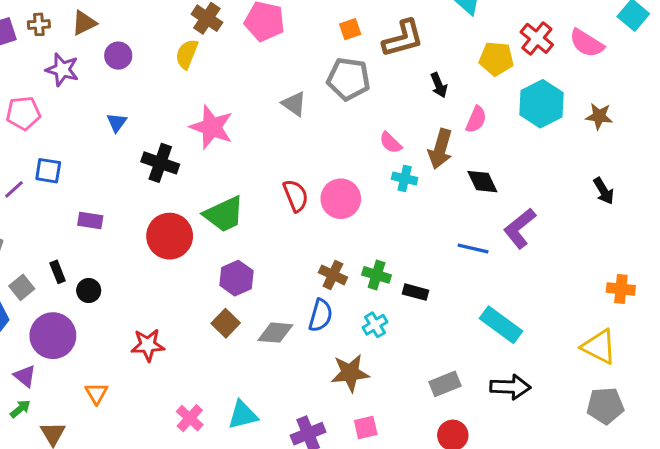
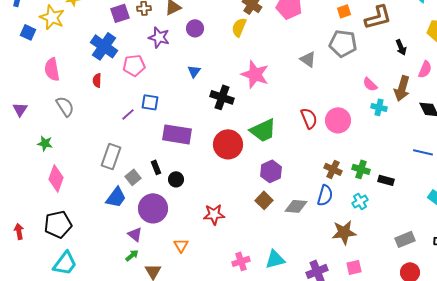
purple rectangle: (90, 221) -> (177, 134), size x1.8
pink cross: (190, 418) -> (241, 261), turned 30

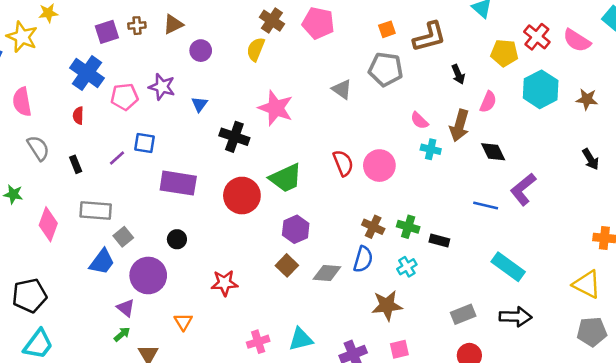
purple star: (159, 37) -> (162, 87), moved
gray rectangle: (111, 156) -> (96, 211), turned 75
black rectangle: (156, 167) -> (76, 164), moved
pink diamond: (56, 178) -> (48, 224), moved

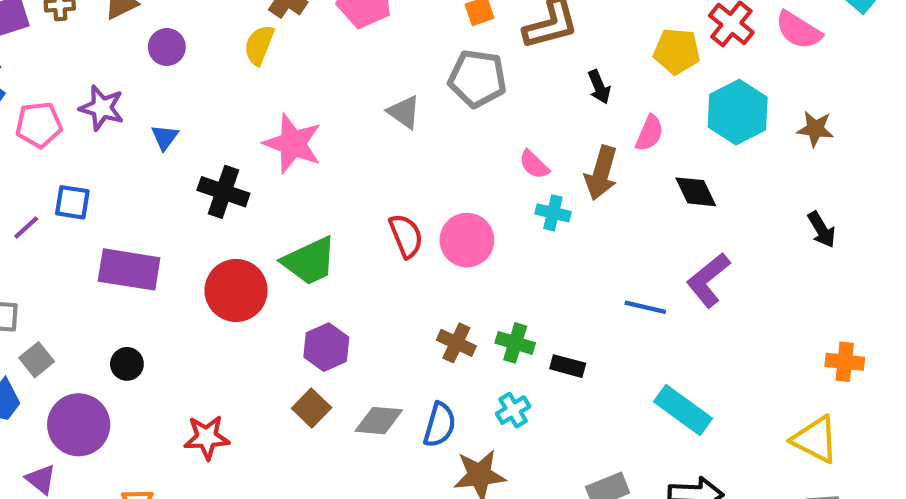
black diamond: (493, 152) -> (696, 192), moved
blue semicircle: (363, 259) -> (440, 425), moved

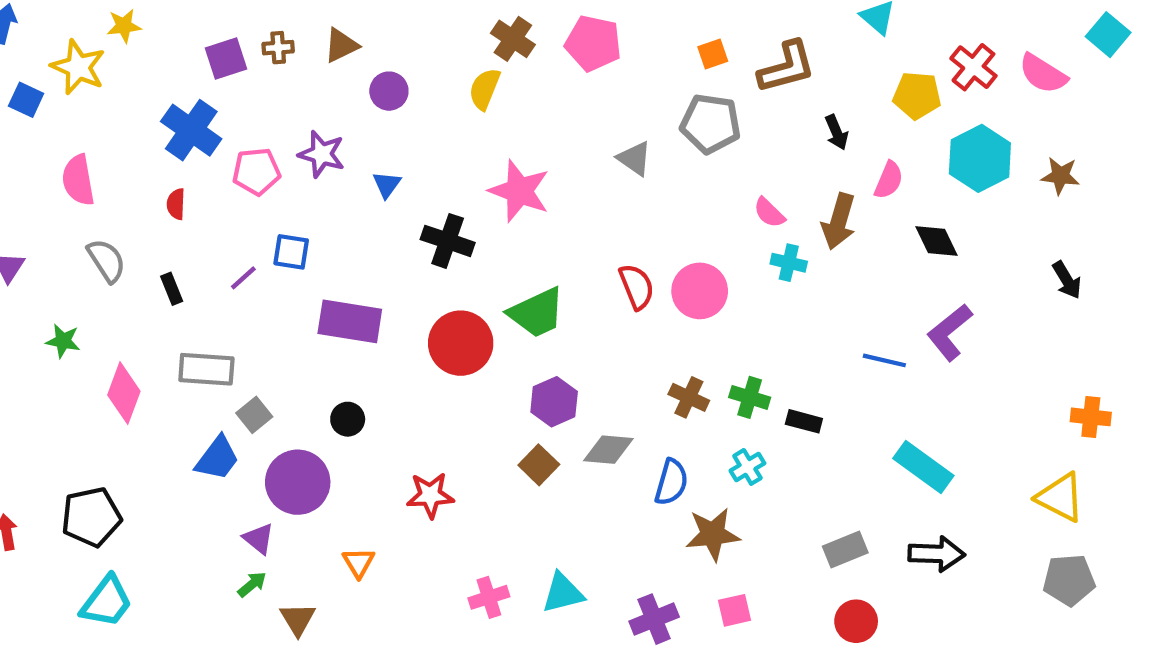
gray diamond: (379, 421) -> (608, 450), moved

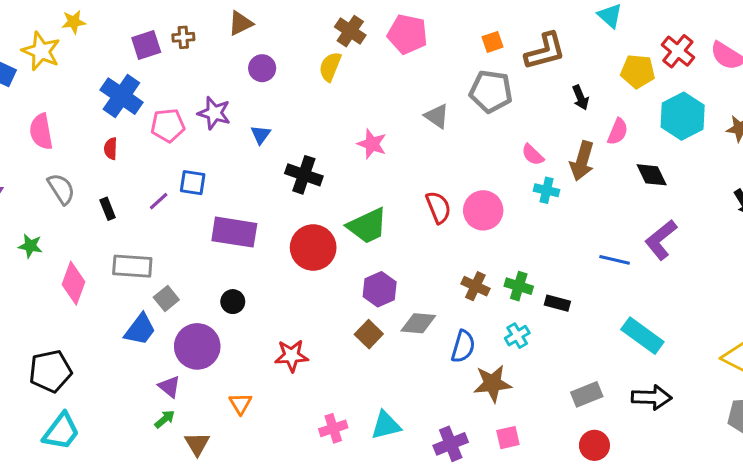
brown triangle: (341, 45) -> (241, 23), moved
pink star: (519, 191) -> (372, 144), moved, size x0.7

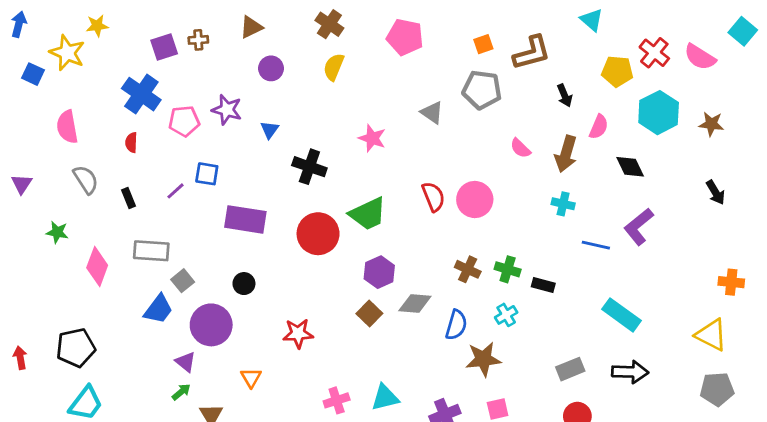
brown cross: (350, 31) -> (329, 24), moved
cyan cross: (547, 190) -> (563, 204), moved

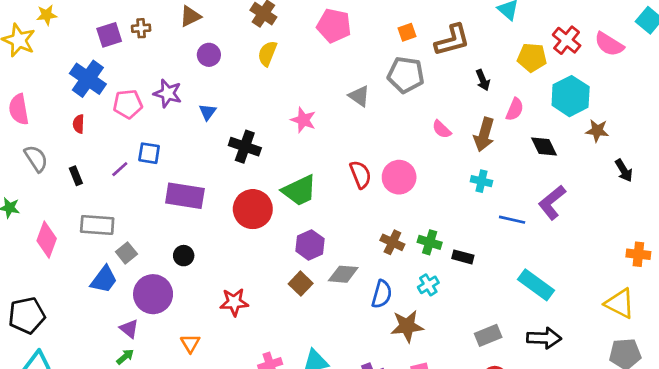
brown star: (711, 124) -> (597, 131), moved

